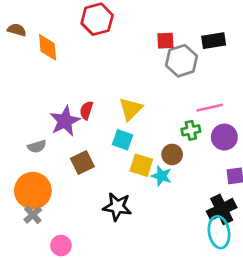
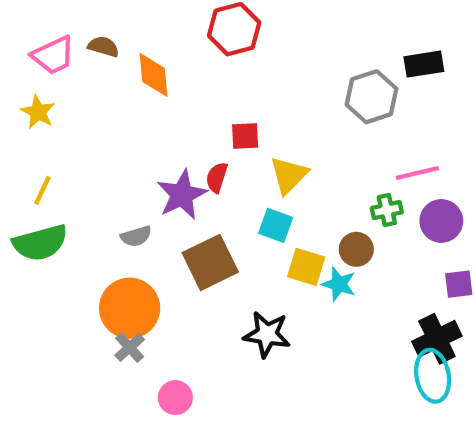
red square: (165, 41) -> (245, 136), moved
brown square: (82, 163) -> (210, 262), size x1.4

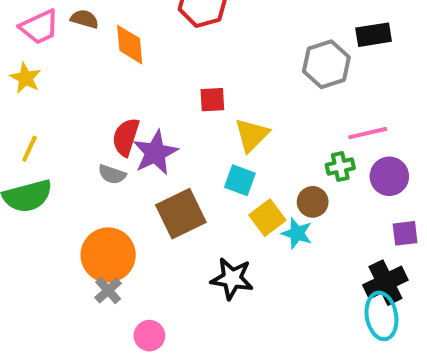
red semicircle: (217, 177) -> (126, 137), moved, size x1.4
gray semicircle: (136, 236) -> (112, 174), moved, turned 36
yellow square: (306, 267) -> (267, 218), turned 36

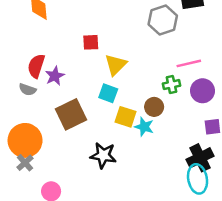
purple star: (155, 153) -> (55, 76), size x0.7
yellow square: (267, 218) -> (126, 117), turned -35

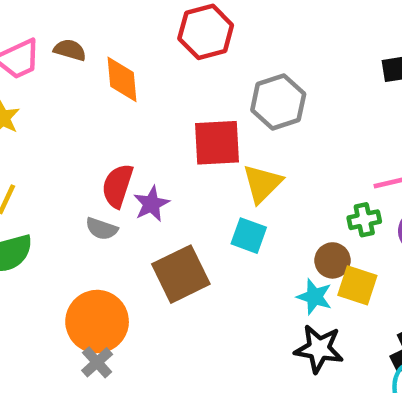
gray hexagon: (163, 20) -> (278, 102), moved
red square: (91, 42) -> (217, 143), size x1.6
yellow square: (126, 117) -> (357, 285), moved
black star: (103, 155) -> (319, 349), moved

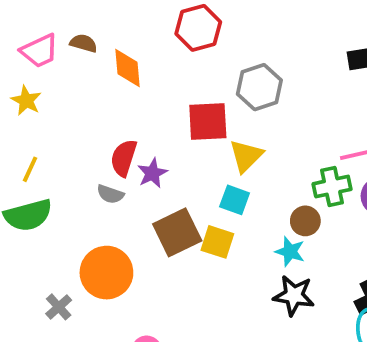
green cross: (364, 220) -> (332, 187), size x1.4
yellow square: (357, 285) -> (217, 242), moved
gray cross: (97, 362) -> (59, 307), moved

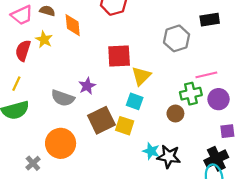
gray hexagon: (259, 87) -> (177, 38), moved
yellow star: (26, 100) -> (44, 40), moved
red semicircle: (124, 158) -> (23, 51), moved
gray semicircle: (110, 194) -> (63, 98), size x1.5
cyan star: (290, 252) -> (151, 151), moved

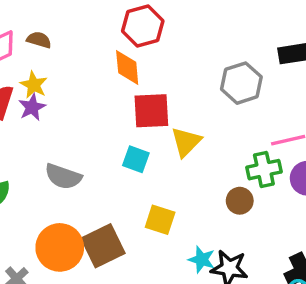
orange diamond: (73, 25) -> (127, 67), moved
purple star: (87, 86) -> (32, 107), moved
cyan square: (135, 101) -> (136, 159), moved
brown square: (101, 120) -> (103, 246), moved

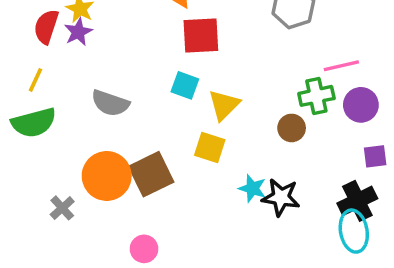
yellow triangle: (186, 142) -> (224, 105), moved

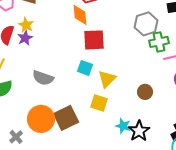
green cross: (316, 96) -> (159, 42), moved
black star: (281, 197) -> (139, 131), turned 30

